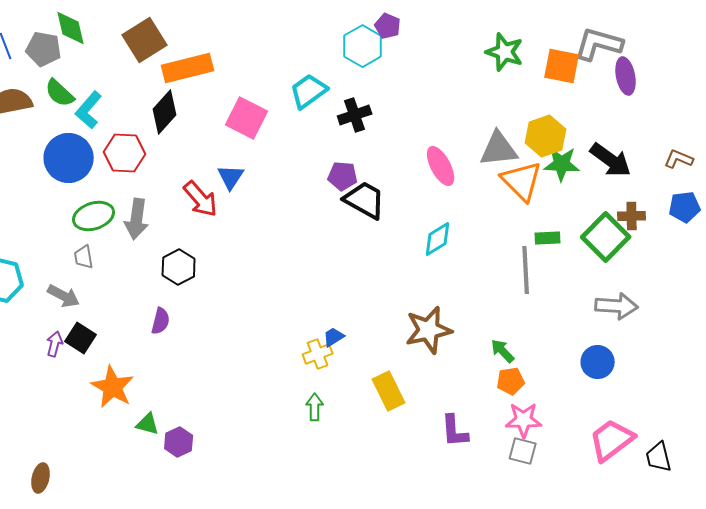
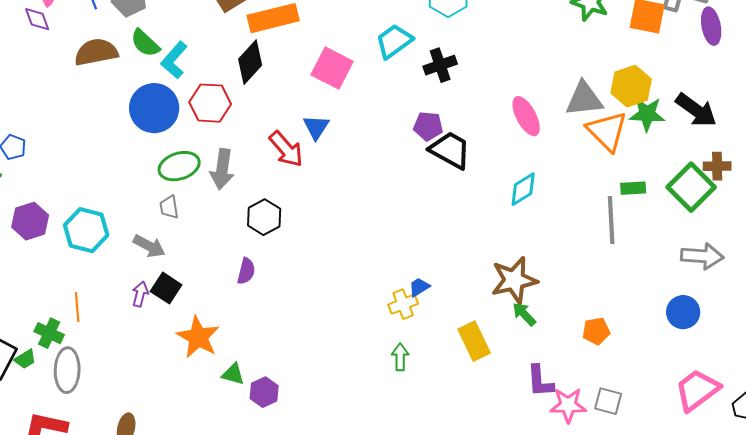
green arrow: (503, 351) -> (524, 314), moved
pink star: (524, 420) -> (568, 405), moved

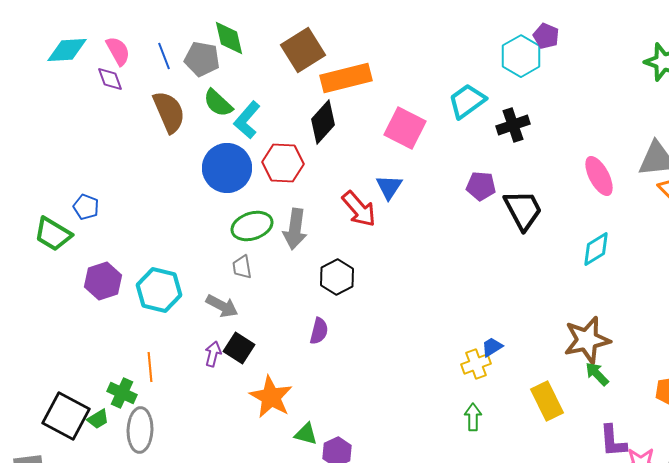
brown semicircle: (96, 52) -> (169, 112), turned 78
purple pentagon: (428, 126) -> (481, 186), moved
black trapezoid: (450, 150) -> (523, 210), turned 33

